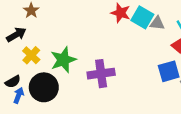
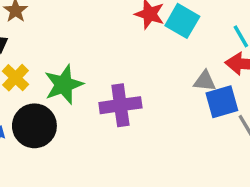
gray triangle: (157, 23) -> (205, 81), moved

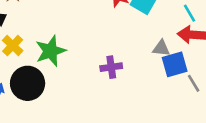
purple cross: (120, 105) -> (111, 67), moved, size x0.7

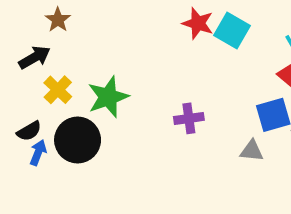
gray triangle: (161, 48) -> (252, 151), moved

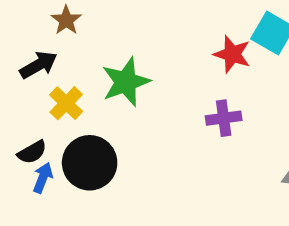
red star: (198, 23) -> (232, 54), moved
green star: (108, 97) -> (126, 82), moved
purple cross: (189, 118) -> (224, 118), moved

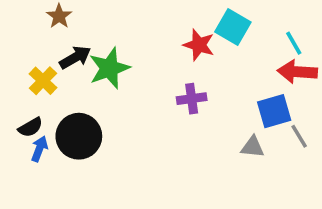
black arrow: (39, 65) -> (75, 57), moved
yellow cross: (66, 103) -> (43, 81), moved

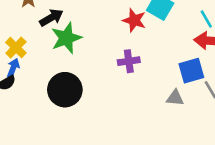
black arrow: (75, 57) -> (51, 18), moved
black circle: (79, 136) -> (65, 90), moved
blue arrow: (39, 149) -> (13, 68), moved

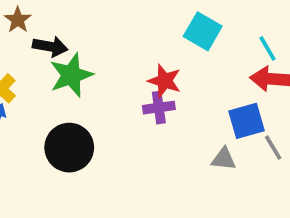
black arrow: (51, 18) -> (50, 47), turned 40
red star: (134, 20) -> (165, 81), moved

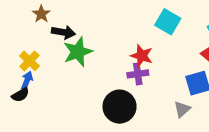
black circle: (69, 148) -> (120, 107), moved
gray triangle: (224, 159) -> (182, 109), turned -48

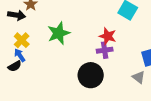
black arrow: (63, 32) -> (17, 15), moved
blue arrow: (27, 80) -> (20, 55), turned -56
gray triangle: (182, 109) -> (139, 77), turned -40

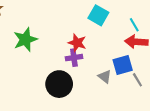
gray triangle: (139, 77) -> (105, 77), moved

